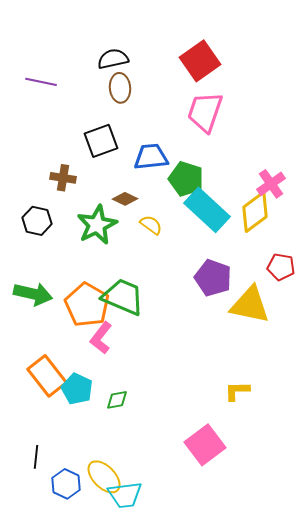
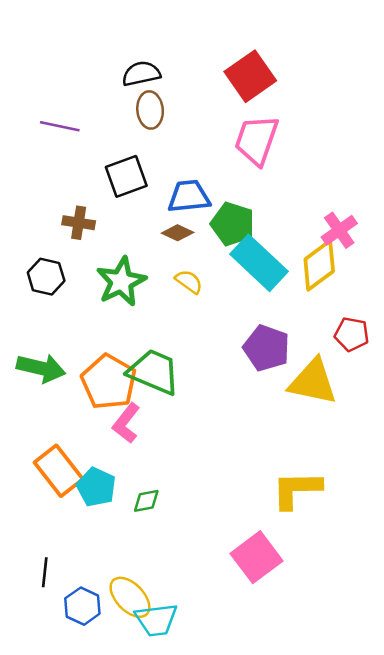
purple line: (41, 82) -> (60, 126), moved
brown diamond: (125, 199) -> (178, 233), moved
yellow L-shape: (237, 391) -> (297, 490), size x1.6

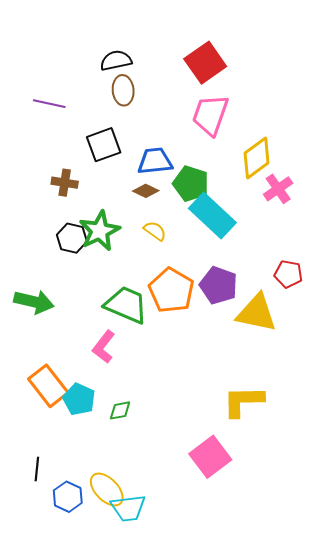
yellow diamond: (319, 265) -> (257, 158), moved
black hexagon: (46, 277) -> (72, 238), moved
orange pentagon: (109, 382) -> (171, 290), moved

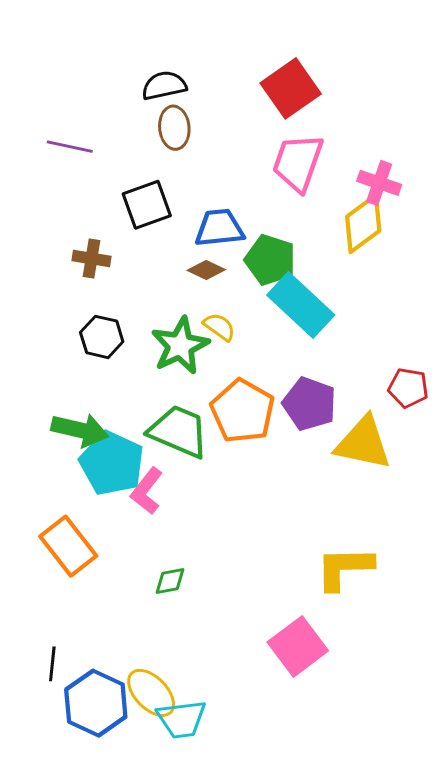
pink cross: (278, 189) -> (379, 183), moved, turned -36
green star: (100, 231) -> (180, 346), moved
green arrow: (34, 302) -> (80, 430), moved
cyan pentagon: (79, 399) -> (112, 463), moved, size x1.4
blue hexagon: (68, 497) -> (96, 703), size x1.5

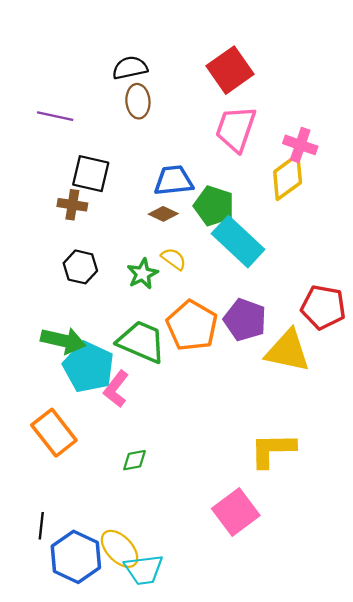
black square: (147, 205) -> (91, 174), moved, turned 33
green star: (180, 346) -> (143, 274), size x0.7
red pentagon: (408, 388) -> (323, 307), size x1.4

